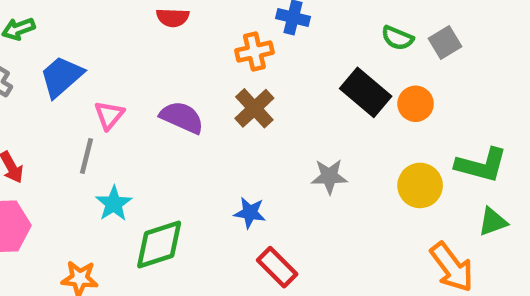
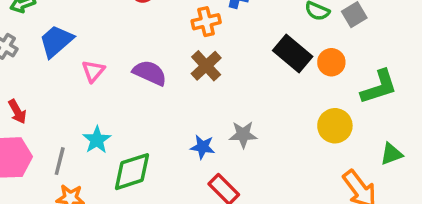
gray line: (86, 156) -> (60, 161), moved
green L-shape: (481, 165) -> (379, 87), moved, turned -33
gray star: (329, 176) -> (243, 135), moved

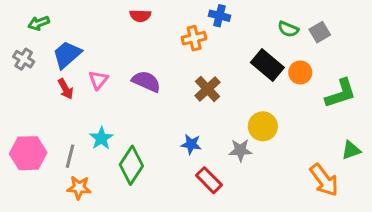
brown cross: (206, 66) -> (208, 89), moved
red arrow: (17, 112) -> (66, 89), moved
yellow circle: (335, 126) -> (263, 126), moved
gray star: (243, 135) -> (240, 150), moved
green diamond: (132, 172) -> (131, 165), turned -39

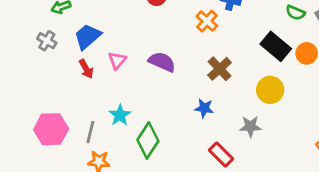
orange cross: (194, 38) -> (207, 21), turned -35
yellow circle: (263, 126) -> (270, 90), moved
blue star: (191, 144) -> (204, 108), moved

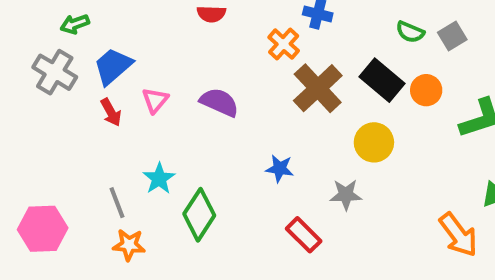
gray cross: (47, 41) -> (55, 72), size x1.5
brown cross: (220, 69) -> (318, 88), moved, size x1.4
pink hexagon: (51, 129) -> (43, 229), moved
gray line: (90, 132) -> (117, 203), turned -35

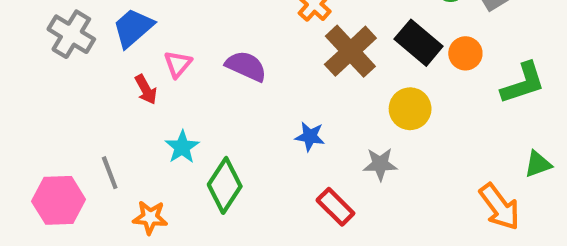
red arrow: (111, 112) -> (146, 90), moved
gray line: (117, 203) -> (110, 173), moved

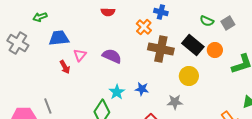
blue trapezoid: (133, 28) -> (59, 38), turned 35
gray cross: (71, 34) -> (18, 43), moved
brown cross: (350, 51) -> (161, 49), turned -35
cyan star: (182, 147) -> (117, 92), moved

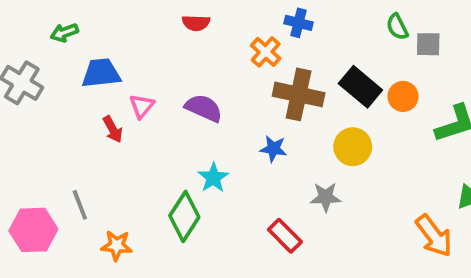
green semicircle: (207, 21) -> (397, 27), moved, turned 40
gray square: (228, 23) -> (428, 44), turned 32
blue star: (142, 89) -> (273, 149), moved

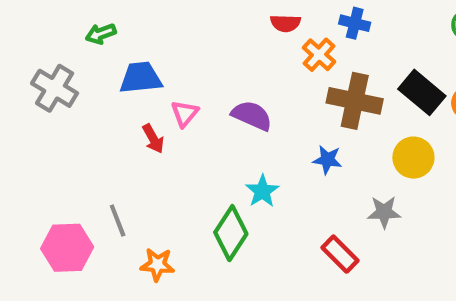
red semicircle: (196, 23) -> (285, 23), moved

